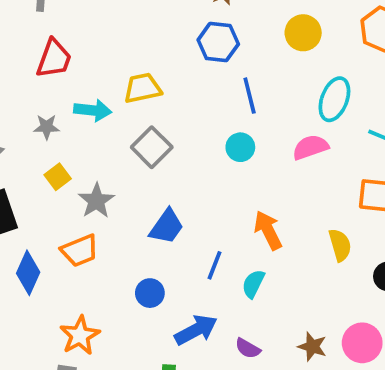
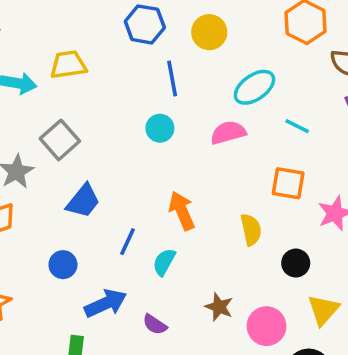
yellow circle: (303, 33) -> (209, 32), moved
cyan ellipse: (334, 99) -> (254, 87), turned 30
gray square: (152, 147) -> (60, 140), moved
brown star: (312, 347) -> (219, 307), moved

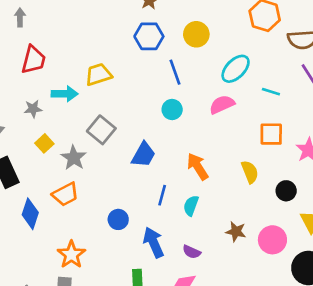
blue trapezoid: (83, 201) -> (144, 155), moved
blue arrow: (106, 303) -> (154, 242), turned -80

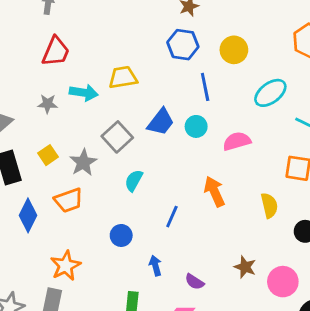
pink semicircle: (222, 105) -> (237, 141), moved
yellow square: (44, 143) -> (48, 155), moved
blue trapezoid: (144, 155) -> (161, 122), moved
cyan semicircle: (191, 206) -> (134, 181), moved
blue arrow: (154, 242) -> (155, 266), size x0.6

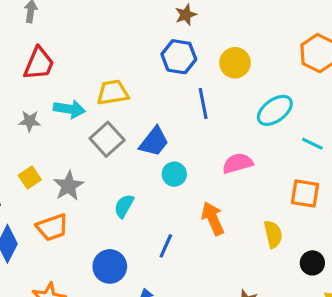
cyan circle: (196, 126) -> (174, 174), moved
gray square: (117, 137) -> (107, 139), moved
blue circle: (121, 235) -> (110, 266), size x1.4

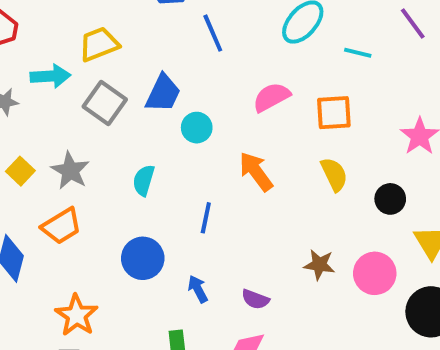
orange square: (305, 194) -> (334, 113), moved

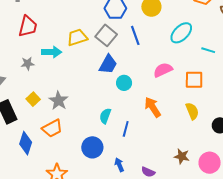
gray square: (105, 103) -> (106, 35), moved
cyan semicircle: (144, 180) -> (105, 116), moved

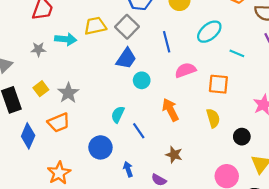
blue line: (135, 35) -> (167, 42), moved
blue line: (126, 129) -> (139, 131), turned -56
brown star: (182, 156) -> (174, 155), moved

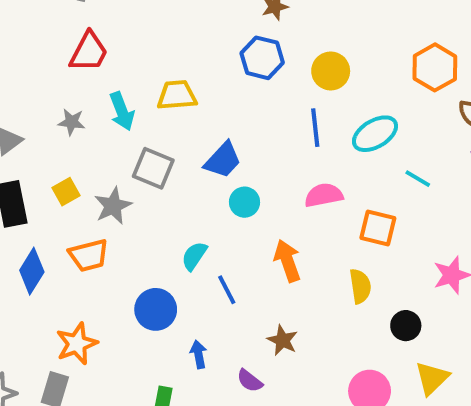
gray square: (127, 27) -> (153, 168), moved, turned -30
cyan arrow: (66, 39) -> (122, 111), turned 55
blue line: (167, 42) -> (315, 128), moved

